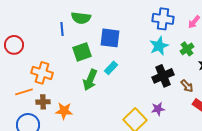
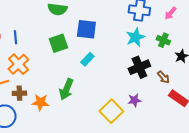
blue line: (62, 29) -> (15, 37), moved
green cross: (187, 49) -> (163, 40), turned -32
orange cross: (42, 73) -> (18, 64), turned 30
green arrow: (90, 80) -> (66, 89), moved

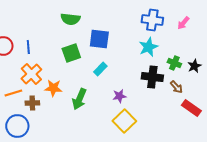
green cross: (163, 40) -> (174, 63), moved
black cross: (139, 67) -> (152, 77), turned 30
purple star: (134, 100) -> (119, 96), moved
orange star: (40, 102) -> (53, 88), moved

